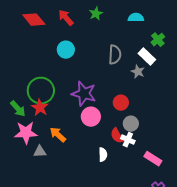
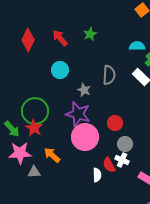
cyan semicircle: (136, 18) -> (137, 46), moved
red diamond: (34, 20) -> (28, 40), turned 65
gray star: (138, 72) -> (84, 90), moved
pink circle: (91, 117) -> (85, 137), size x1.4
red semicircle: (117, 136) -> (109, 165), moved

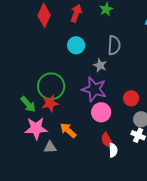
red arrow: (60, 38) -> (76, 13), turned 60
gray semicircle: (109, 75) -> (114, 45), moved
red star: (34, 128) -> (50, 103), turned 30
pink circle: (85, 137) -> (101, 112), size x0.7
red semicircle: (109, 165) -> (107, 140), moved

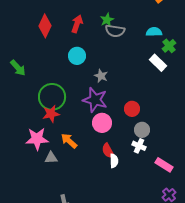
gray semicircle: (114, 45) -> (115, 31), moved, turned 96
green arrow: (28, 104) -> (18, 68), moved

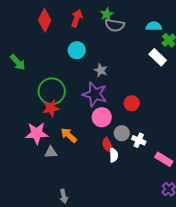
gray circle: (142, 130) -> (122, 133), moved

